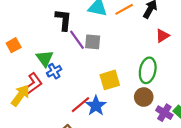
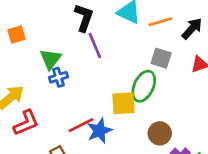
gray square: (93, 42) -> (161, 58), moved
green ellipse: (148, 70) -> (144, 86), moved
red L-shape: (33, 84) -> (26, 123), moved

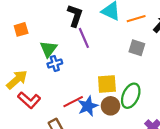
green ellipse: (144, 86) -> (131, 96), moved
red L-shape: (26, 123) -> (29, 100), turned 65
brown circle: (160, 133) -> (110, 106), moved

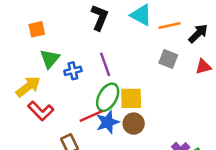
purple line: (84, 38) -> (105, 64), moved
green triangle: (49, 49) -> (50, 59), moved
green ellipse: (131, 96) -> (108, 97), moved

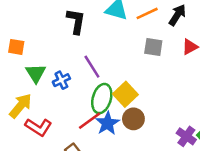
orange square: (37, 29) -> (16, 47), turned 35
yellow square: (131, 98) -> (125, 94), turned -30

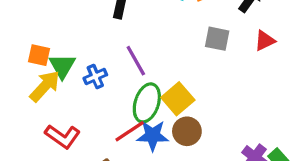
orange square: (16, 47) -> (39, 55), moved
yellow arrow: (21, 106) -> (45, 86), moved
blue star: (107, 123) -> (153, 136), turned 30

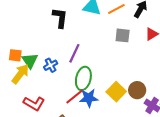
purple line: (136, 61) -> (74, 53), turned 60
yellow square: (178, 99) -> (116, 92), moved
brown circle: (187, 131) -> (137, 90), moved

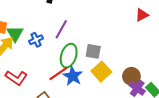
gray square: (123, 35) -> (93, 51), moved
brown circle: (137, 90) -> (131, 76), moved
blue star: (89, 98) -> (73, 76), turned 30

